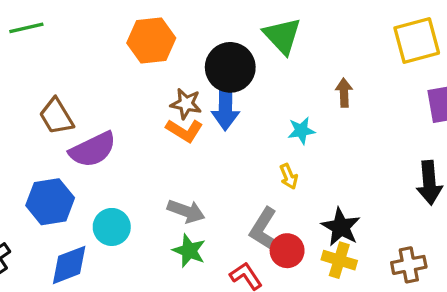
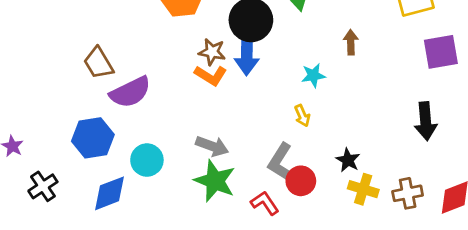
black star: (341, 227) -> (348, 160), size x0.7
green star: (189, 251) -> (215, 181), size x1.4
yellow cross: (339, 260) -> (363, 189), moved

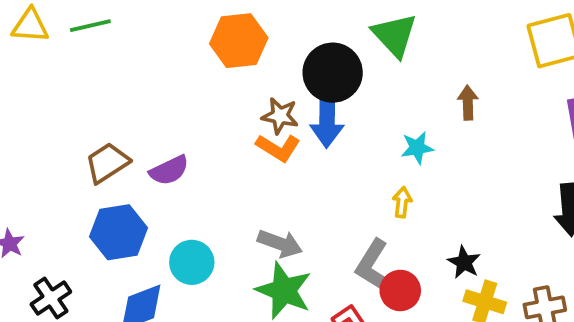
brown trapezoid: (98, 63) -> (107, 163), moved, turned 88
purple semicircle: (130, 92) -> (169, 170), size x0.7
yellow arrow: (302, 116) -> (402, 202), turned -150

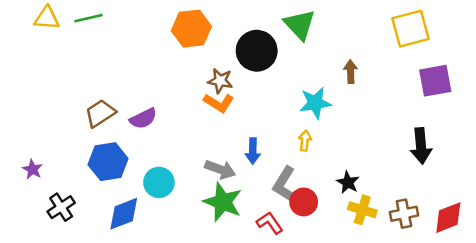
blue arrow: (327, 120) -> (253, 151), moved, size x0.7
cyan star: (417, 148) -> (315, 103), size x1.4

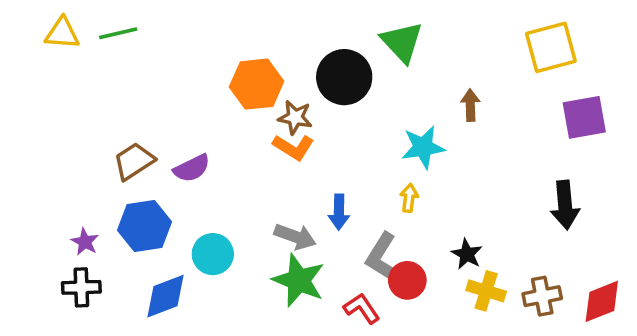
orange hexagon: (191, 29) -> (257, 84), moved
purple star: (32, 169) -> (85, 242), moved
black cross: (61, 207) -> (81, 287), turned 32

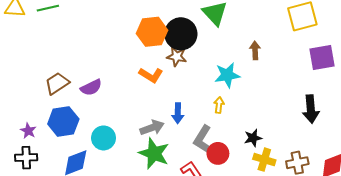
orange hexagon: (257, 84) -> (152, 32), moved
brown star: (295, 117) -> (177, 57), moved
gray arrow: (295, 237) -> (152, 128), turned -40
black star: (467, 254) -> (253, 138), turned 30

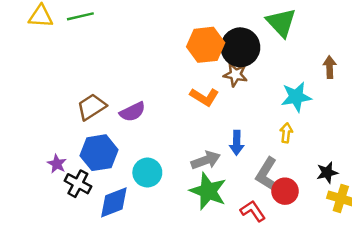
black cross: (26, 158) -> (78, 184), moved, turned 30

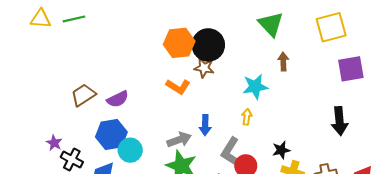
green triangle: (281, 22) -> (271, 24), moved
blue hexagon: (99, 153) -> (111, 135), moved

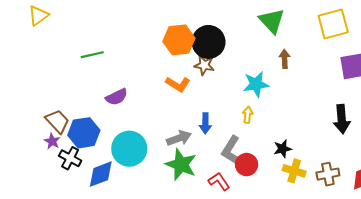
yellow triangle: (41, 19) -> (38, 16), turned -40
green line: (74, 19) -> (92, 55), moved
brown trapezoid: (83, 95) -> (57, 121), moved, turned 80
blue hexagon: (111, 135) -> (84, 133), moved
cyan circle: (130, 150) -> (129, 149), size x1.4

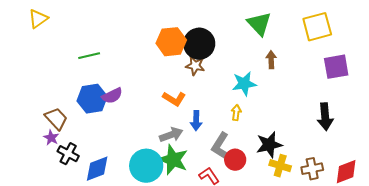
orange L-shape: (178, 84) -> (174, 99), moved
blue hexagon: (84, 133) -> (92, 99), moved
cyan circle: (129, 149) -> (146, 166), moved
black star: (282, 149) -> (269, 145), size x1.5

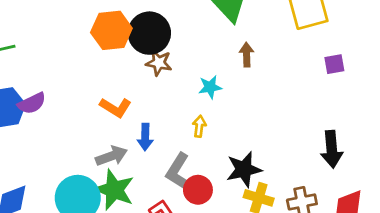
brown star: (195, 66) -> (159, 63), moved
purple square: (336, 67) -> (334, 64), size x0.6
cyan star: (244, 84) -> (210, 87), size x0.7
black arrow: (325, 117) -> (332, 149), moved

